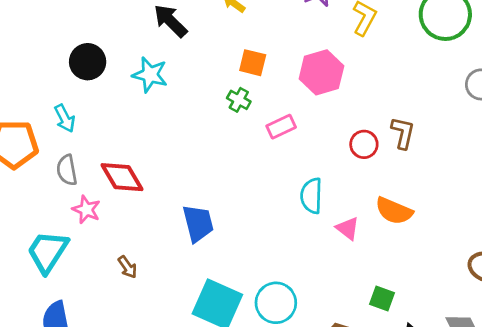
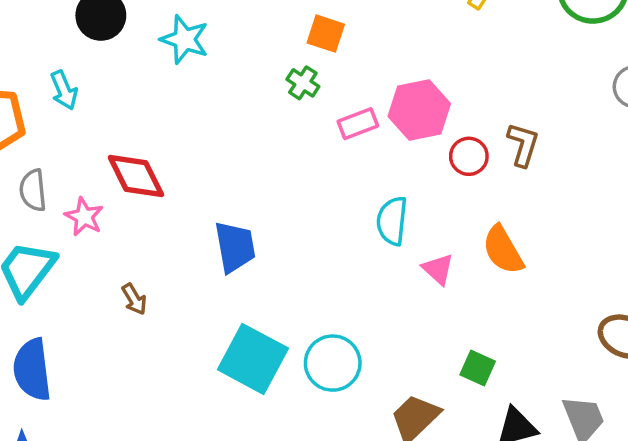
pink hexagon: (321, 72) -> (419, 110), moved
gray semicircle: (67, 170) -> (33, 190), moved
orange semicircle: (394, 211) -> (503, 250), turned 33

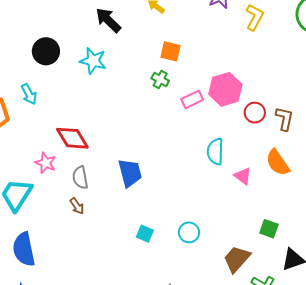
brown L-shape: (523, 145) -> (284, 119), moved
gray semicircle: (33, 190) -> (80, 178), moved
cyan square: (253, 359) -> (145, 234), size x0.5
cyan circle: (333, 363) -> (189, 232), size x0.7

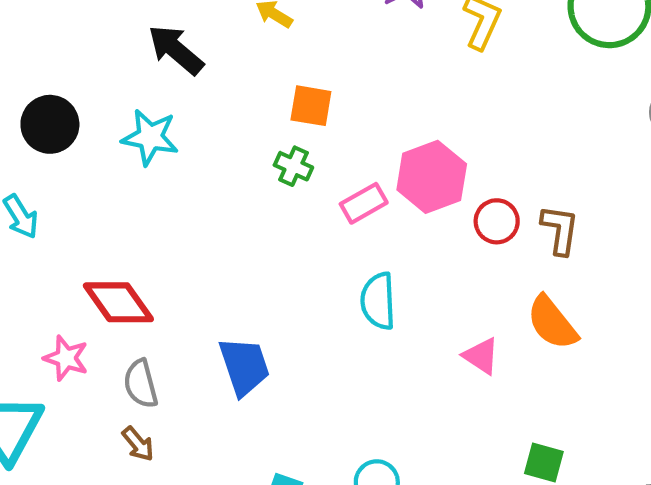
cyan semicircle: (215, 152) -> (378, 301), moved

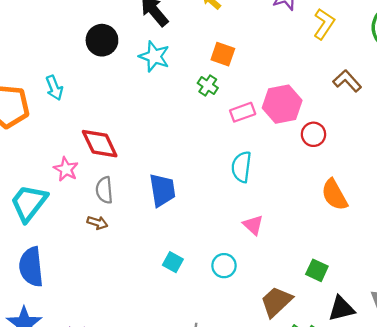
black circle: (50, 124) -> (102, 40), moved
cyan star: (150, 137) -> (154, 56), moved
brown L-shape: (560, 230) -> (347, 81), moved, turned -60
pink triangle: (481, 356) -> (253, 225), moved
brown arrow: (138, 444) -> (97, 223), turned -42

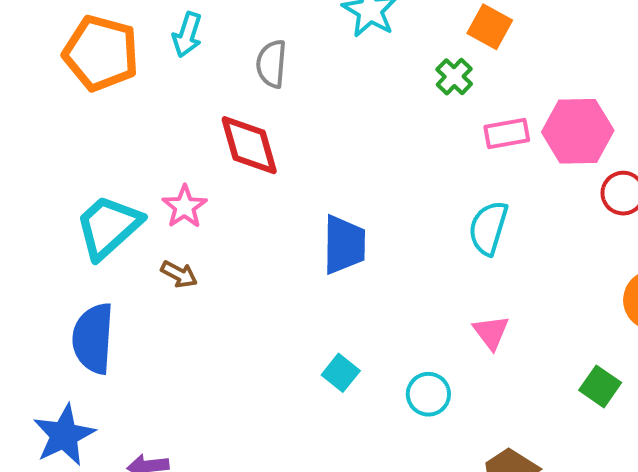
cyan arrow: (54, 88) -> (187, 35), turned 30
pink star: (66, 169) -> (185, 207), moved
gray semicircle: (104, 190) -> (272, 64), moved
brown arrow: (97, 223) -> (179, 274), moved
green square: (317, 270) -> (600, 386), moved

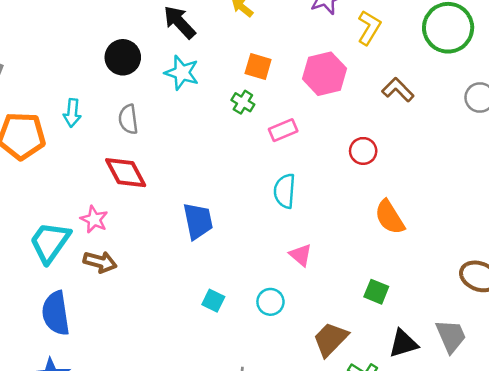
pink hexagon: (578, 131) -> (325, 74), moved
brown arrow: (179, 274) -> (100, 262), size x1.4
green square: (600, 386) -> (376, 292), moved

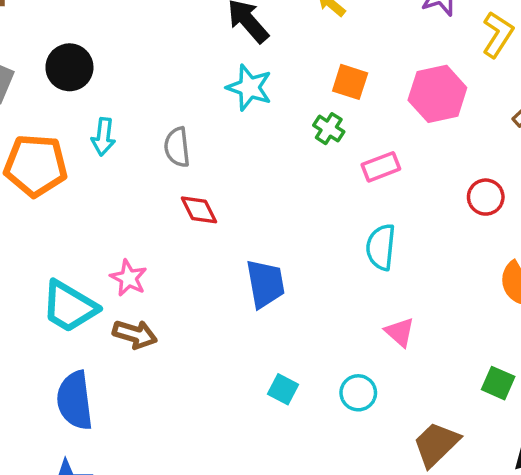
black circle: (123, 57) -> (69, 67), moved
red diamond: (126, 173) -> (199, 210), moved, size x0.7
cyan trapezoid: (50, 242) -> (69, 307), turned -96

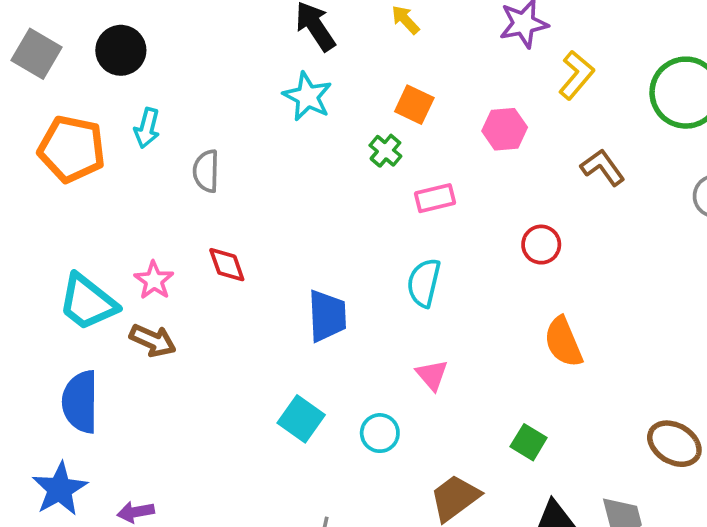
pink hexagon: (437, 94) -> (505, 129), size x0.7
gray semicircle: (177, 147) -> (206, 171), moved
red diamond: (199, 210) -> (227, 265), moved
blue trapezoid: (265, 284) -> (327, 316), moved
cyan square: (283, 389) -> (301, 419), size x1.4

